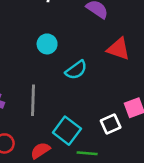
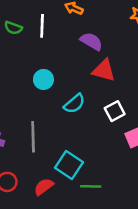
red triangle: (119, 49) -> (104, 70), moved
white square: (111, 124) -> (115, 111), moved

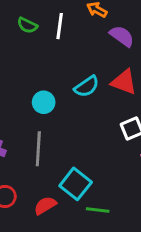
purple semicircle: (91, 41) -> (122, 36), moved
cyan circle: (43, 79) -> (44, 102), moved
cyan semicircle: (74, 104) -> (87, 87), moved

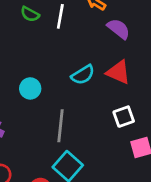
cyan circle: (44, 102) -> (30, 88), moved
gray line: (38, 149) -> (60, 126), moved

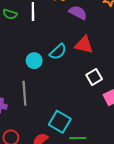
cyan circle: (30, 88) -> (34, 61), moved
gray line: (60, 126) -> (24, 93), moved

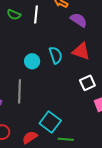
cyan semicircle: (58, 52) -> (56, 55), turned -72

